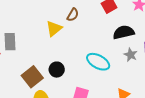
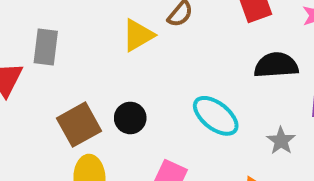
gray star: (131, 55) -> (281, 141), moved

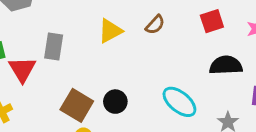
yellow triangle: (138, 35) -> (110, 31), moved
brown square: (79, 125) -> (77, 105), turned -32

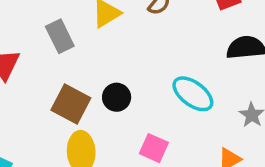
gray rectangle: (54, 47) -> (60, 36), moved, turned -32

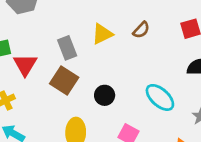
brown square: (71, 104) -> (64, 81), moved

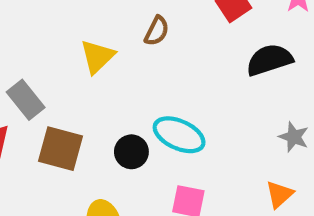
gray rectangle: (67, 48) -> (26, 100), moved
cyan ellipse: (160, 97) -> (179, 135), moved

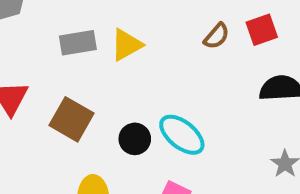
brown semicircle: (157, 31) -> (217, 36), moved
gray rectangle: (26, 100) -> (78, 43), moved, turned -75

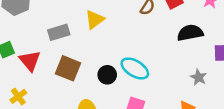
gray rectangle: (78, 43) -> (59, 32), moved

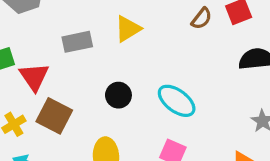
brown square: (68, 68) -> (54, 116), moved
black circle: (107, 75) -> (118, 95), moved

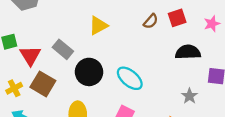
gray rectangle: (77, 42) -> (63, 49), moved, turned 48
black circle: (118, 95) -> (89, 72), size x1.5

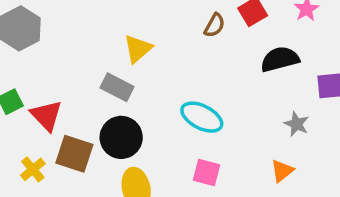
gray rectangle: (63, 49) -> (117, 87), moved
black circle: (89, 72) -> (121, 137), moved

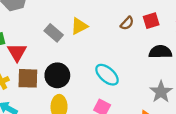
gray rectangle: (117, 87) -> (54, 33), moved
gray star: (296, 124) -> (161, 92), size x1.5
brown square: (74, 154) -> (28, 78), turned -30

